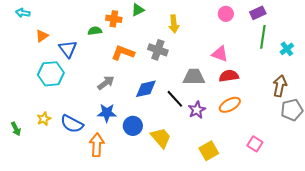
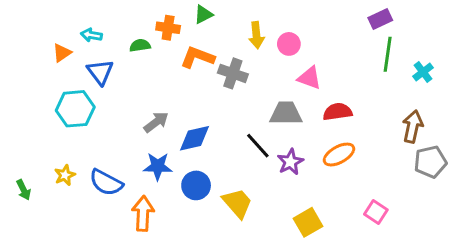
cyan arrow: (23, 13) -> (91, 35), moved
pink circle: (226, 14) -> (289, 44), moved
orange L-shape: (123, 53) -> (197, 57), moved
pink triangle: (220, 54) -> (310, 78), moved
blue diamond: (146, 89) -> (195, 138), moved

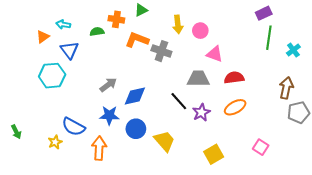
yellow star: (65, 175) -> (55, 142), moved

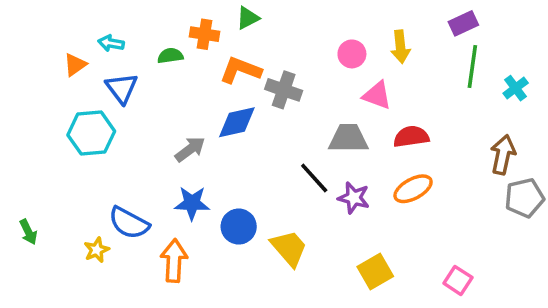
yellow arrow: (178, 24) -> (400, 47), moved
blue diamond: (135, 96) -> (237, 122), moved
purple star: (201, 112) -> (354, 198), turned -30
pink square: (261, 147) -> (458, 280), moved

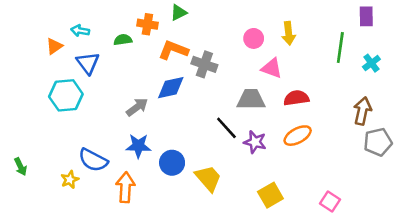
purple rectangle: (463, 23) -> (366, 16), moved, turned -66

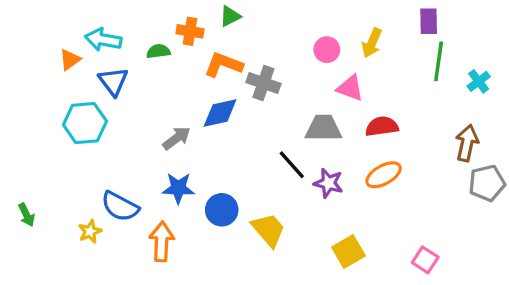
purple rectangle: (366, 16) -> (429, 21), moved
cyan arrow: (80, 31) -> (103, 40), size x1.5
yellow arrow: (289, 33) -> (372, 43), turned 30

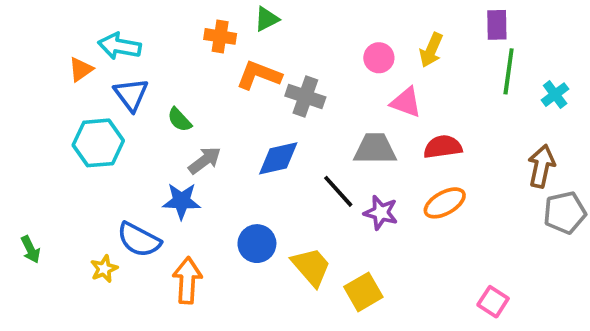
green semicircle: (158, 51) -> (180, 120), moved, turned -125
blue diamond: (220, 113) -> (278, 158), moved
blue star: (178, 188) -> (181, 201), moved
yellow square: (348, 252) -> (363, 292), moved

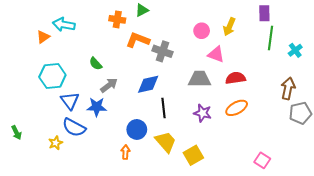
blue triangle: (131, 95) -> (70, 101), moved
black line: (338, 191) -> (164, 108), moved, turned 36
orange arrow: (187, 280) -> (125, 152), moved, size x0.6

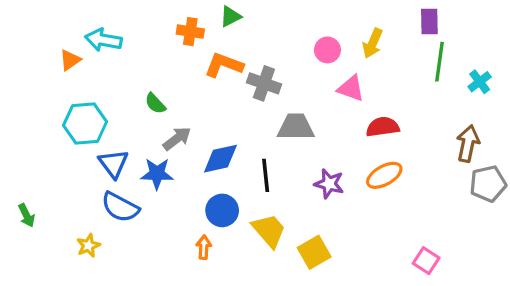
gray trapezoid: (200, 79) -> (296, 127), moved
blue diamond: (148, 84) -> (220, 159), moved
yellow star: (56, 143) -> (88, 246), moved

